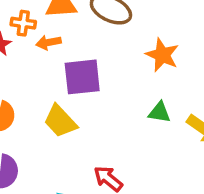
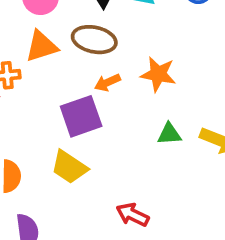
orange arrow: (49, 43) -> (107, 83), moved

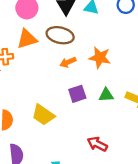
purple square: (81, 116) -> (77, 94), moved, size x0.7
red arrow: (133, 215) -> (97, 144), moved

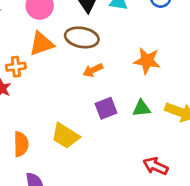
orange star: (100, 57) -> (147, 61), moved
red arrow: (97, 144) -> (156, 166), moved

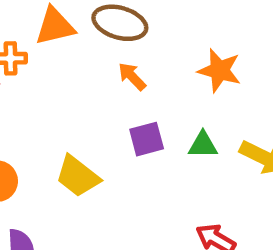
orange arrow: (93, 70) -> (132, 76), turned 66

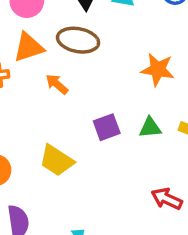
orange arrow: (132, 76) -> (57, 84), moved

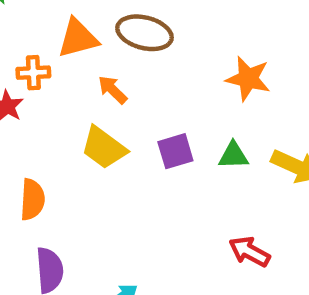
yellow trapezoid: (57, 161) -> (104, 148), moved

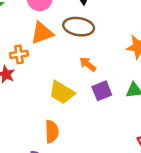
orange arrow: (113, 90) -> (88, 64), moved
orange semicircle: (32, 199) -> (52, 131), moved

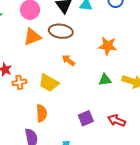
orange cross: (19, 54) -> (19, 82), moved
purple square: (102, 91) -> (86, 118), moved

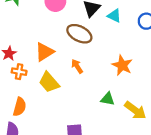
orange triangle: (32, 37) -> (44, 52), moved, turned -30
orange semicircle: (41, 113) -> (20, 107), moved

